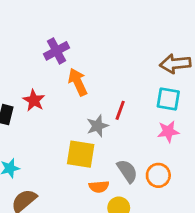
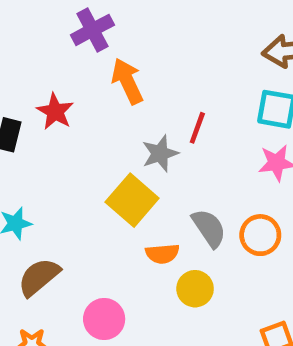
yellow square: (81, 154) -> (132, 200), turned 32

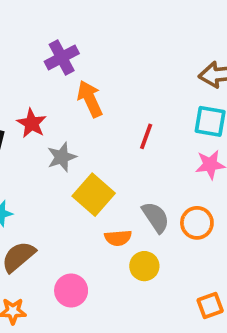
gray star: (160, 153) -> (62, 157), moved

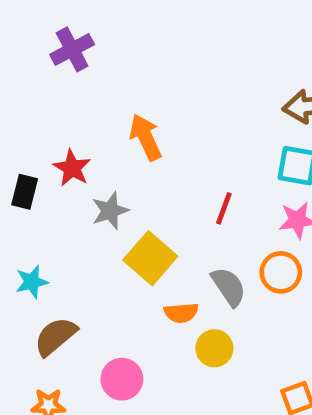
purple cross: (62, 57) -> (72, 49), moved
red line: (146, 136) -> (224, 208), moved
orange circle: (197, 223) -> (281, 272), moved

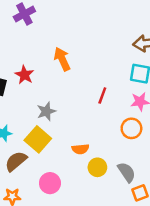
gray star: (110, 211) -> (46, 111), moved
yellow square: (150, 258) -> (38, 139), moved
gray semicircle: (229, 287) -> (127, 172), moved

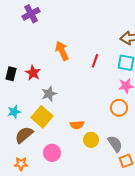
red star: (24, 75) -> (33, 73), moved
red line: (102, 96) -> (95, 61), moved

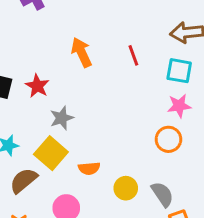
red line: (95, 61) -> (133, 55), moved, turned -40
orange semicircle: (77, 125) -> (89, 168), moved

